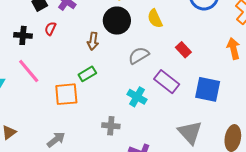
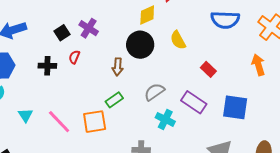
gray semicircle: (139, 55) -> (154, 92), moved
pink line: (29, 71) -> (59, 122), moved

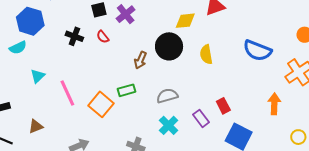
red semicircle: (74, 57) -> (103, 37), turned -80
red rectangle: (208, 69) -> (223, 106), moved
purple rectangle: (194, 102) -> (201, 118), size x0.7
orange square: (95, 122) -> (101, 104), turned 30

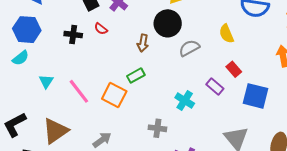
yellow semicircle: (206, 54) -> (226, 34), moved
gray semicircle: (167, 96) -> (189, 48), moved
brown triangle: (36, 126) -> (55, 131), size x1.8

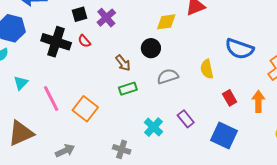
black circle: (168, 23) -> (151, 48), size x0.7
black cross: (73, 35) -> (56, 42), size x1.6
brown arrow: (143, 43) -> (123, 63), turned -60
red rectangle: (234, 69) -> (230, 98), moved
green rectangle: (136, 76) -> (128, 89), moved

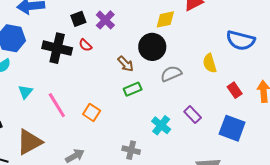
black circle: (151, 48) -> (152, 47), size x1.4
orange square: (85, 109) -> (92, 113), size x0.7

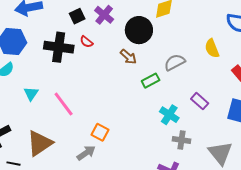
black circle: (152, 47) -> (139, 30), moved
green rectangle: (133, 89) -> (151, 81), moved
orange square: (92, 113) -> (100, 132), moved
gray cross: (131, 150) -> (182, 140), moved

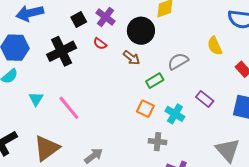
red semicircle: (86, 42) -> (100, 44), moved
black cross: (59, 47) -> (62, 51), turned -32
orange square: (100, 132) -> (145, 109), moved
gray cross: (182, 140) -> (157, 142), moved

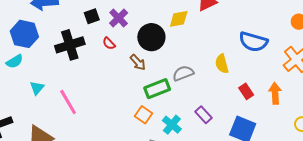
green rectangle: (155, 81) -> (157, 89), size x1.4

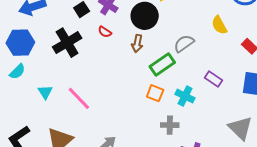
brown arrow: (138, 62) -> (137, 43), turned 66

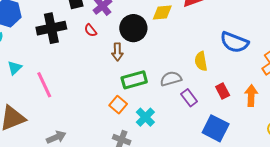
brown arrow: (137, 43) -> (117, 52), turned -30
gray semicircle: (184, 43) -> (171, 79), moved
purple rectangle: (213, 79) -> (189, 98), moved

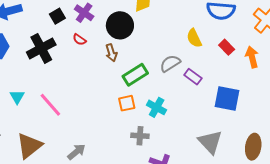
red rectangle: (223, 91) -> (227, 47), moved
orange square: (118, 105) -> (127, 103), turned -36

